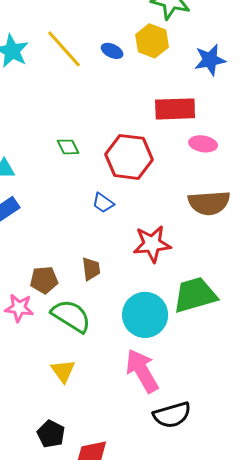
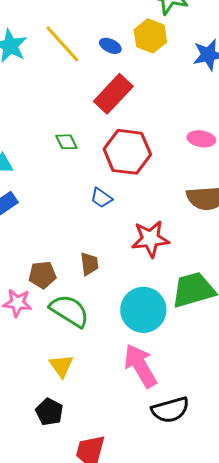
red rectangle: (175, 109) -> (113, 94), moved, turned -45
black pentagon: (51, 434) -> (49, 412), moved

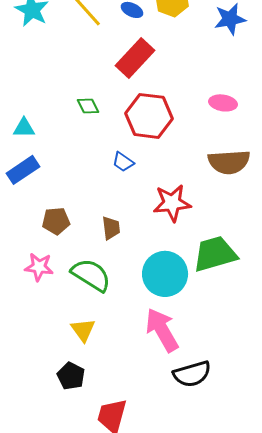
brown pentagon: (42, 275) -> (56, 221), moved

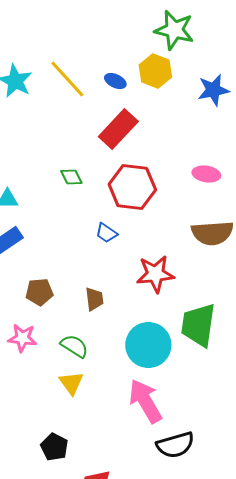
green trapezoid: (215, 254) -> (198, 325), turned -66
green semicircle: (91, 275) -> (74, 346), size x0.7
yellow triangle: (83, 330) -> (71, 383), moved

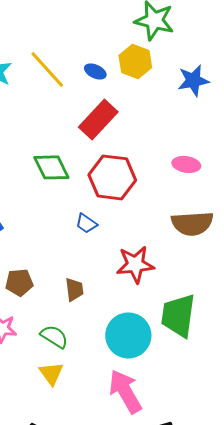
green diamond: (71, 177) -> (51, 167), size x1.6

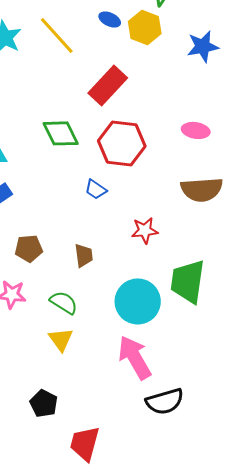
blue ellipse: (95, 71) -> (110, 19), moved
red star: (135, 264) -> (145, 230), size x0.7

